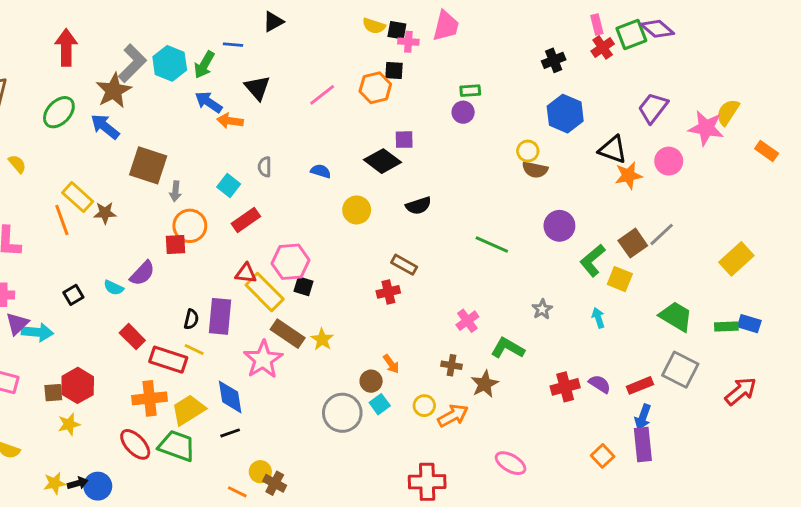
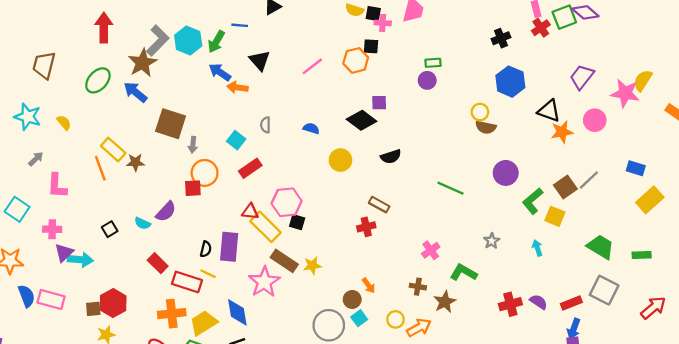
blue rectangle: (749, 324) -> (636, 168), moved
yellow star: (322, 339) -> (312, 266), turned 30

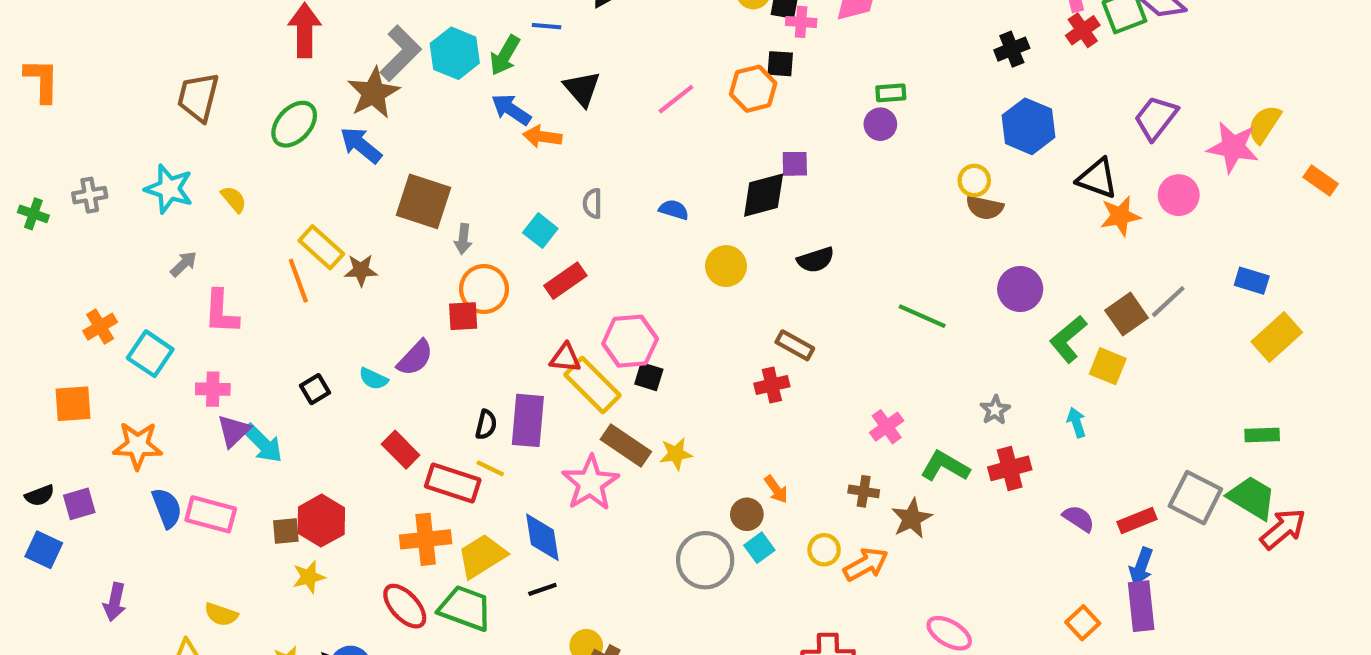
black diamond: (362, 120) -> (764, 195), turned -52
green trapezoid: (601, 247) -> (1252, 498), moved
cyan arrow: (80, 260) -> (263, 443), turned 40
red cross: (510, 304) -> (1010, 468), moved

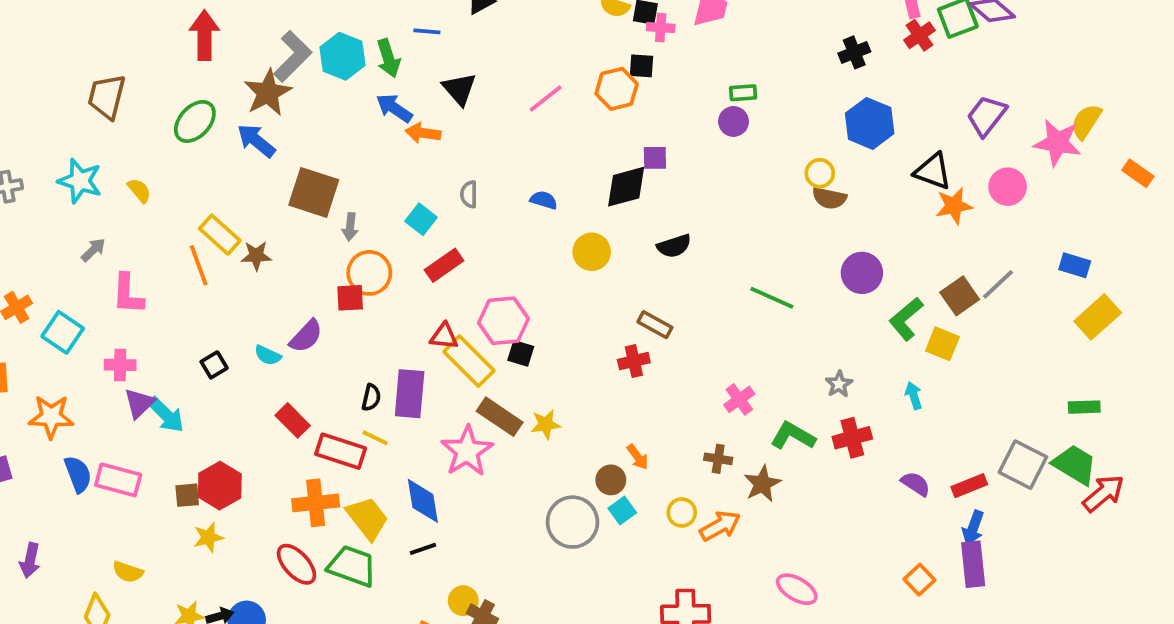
green arrow: (505, 55) -> (388, 58), turned -48
yellow trapezoid: (482, 556) -> (367, 518), turned 84

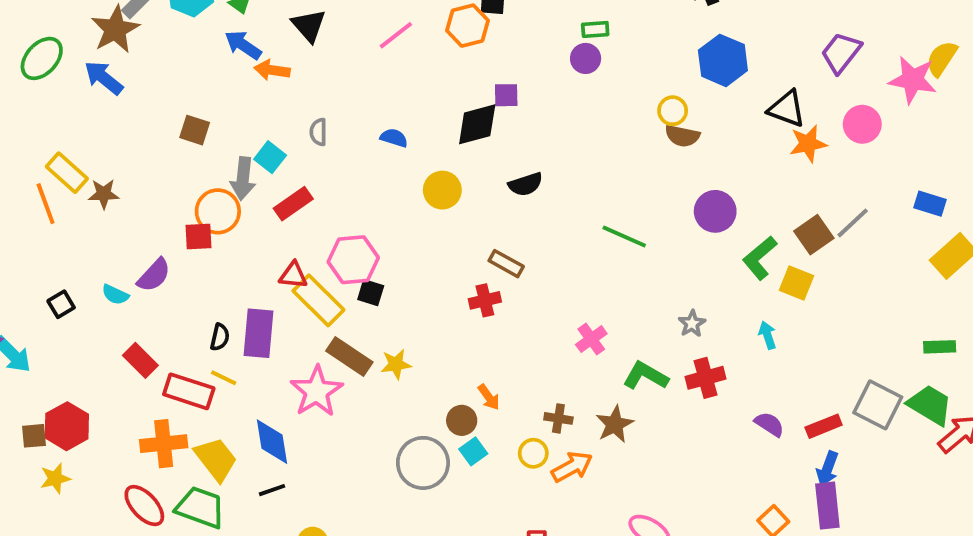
brown square: (314, 192) -> (195, 130), moved, size x0.6
gray arrow: (350, 227) -> (243, 178), moved, size x1.5
brown cross: (718, 459) -> (558, 418), moved

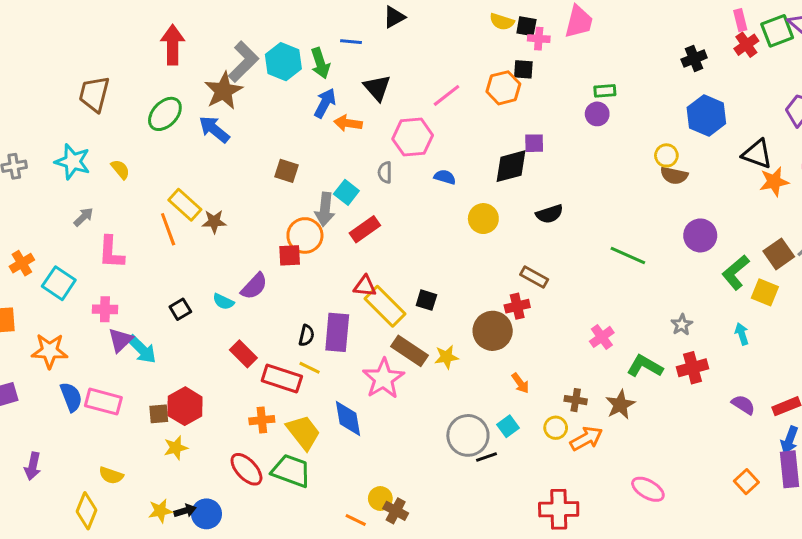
blue arrow: (243, 45) -> (325, 103), turned 84
pink hexagon: (353, 260) -> (413, 137), moved
brown circle: (462, 420) -> (493, 331), moved, size x1.6
orange cross: (164, 444) -> (262, 420), size x0.7
black line: (272, 490) -> (486, 457), moved

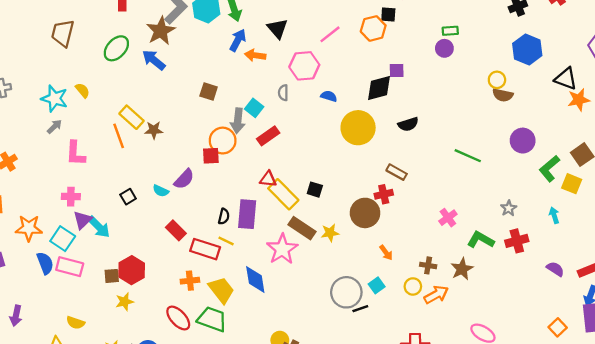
cyan star: (73, 162) -> (54, 99), moved
yellow circle: (483, 219) -> (358, 128), size x1.5
cyan square: (59, 283) -> (63, 239), moved

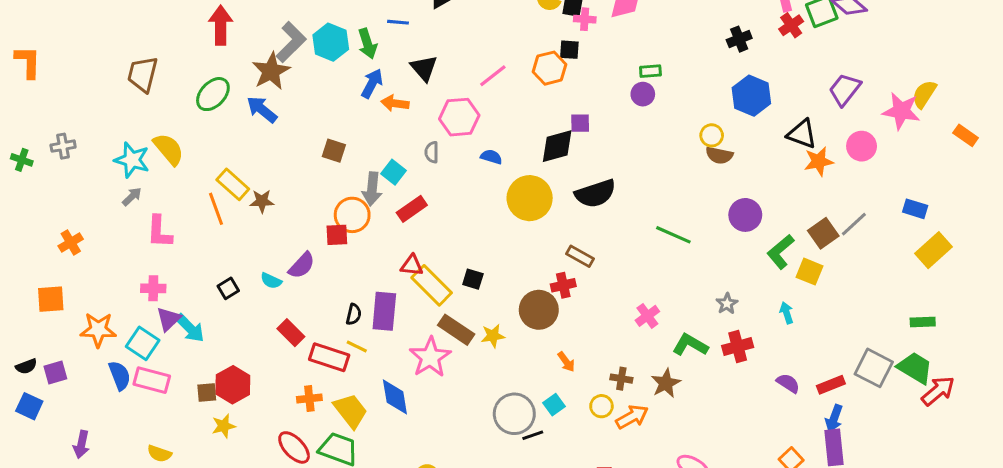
yellow semicircle: (83, 90) -> (169, 149), size x1.6
black semicircle: (408, 124) -> (595, 194), size x1.5

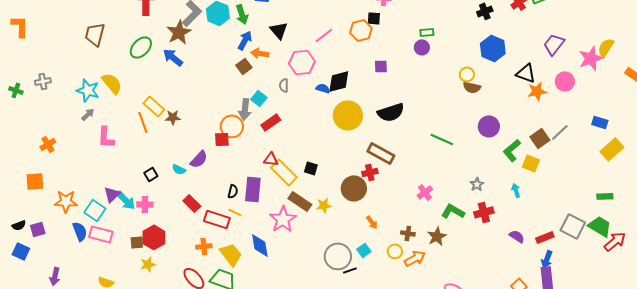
pink star: (901, 111) -> (591, 58), turned -30
black diamond: (557, 146) -> (339, 81), moved
brown square: (334, 151) -> (244, 66), moved, turned 35
brown rectangle: (580, 256) -> (381, 153), size x1.5
pink cross: (153, 288) -> (145, 204), moved

